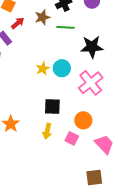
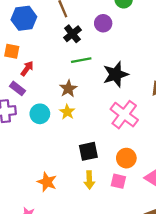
brown star: (42, 17) -> (68, 89), moved
cyan circle: (62, 68) -> (40, 114), moved

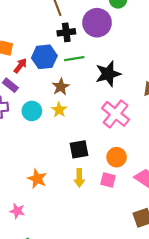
blue hexagon: (24, 18) -> (44, 57), moved
purple circle: (103, 23) -> (97, 23), size x1.6
black cross: (72, 34) -> (66, 32), turned 30

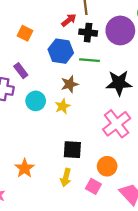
red arrow: (20, 66) -> (69, 20), moved

